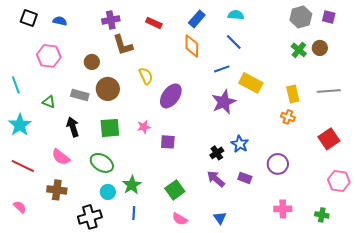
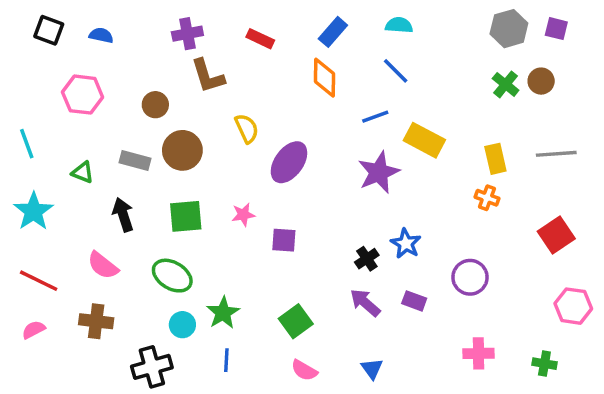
pink semicircle: (20, 207) -> (34, 330), moved, turned -72

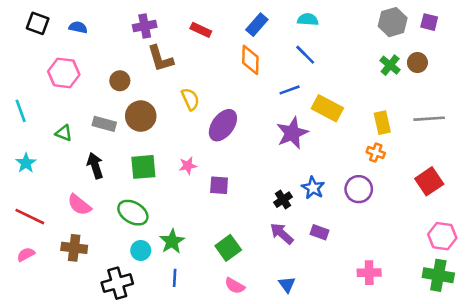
cyan star: (34, 211) -> (26, 163), size x0.7
purple circle: (470, 277) -> (359, 189), moved
green cross: (544, 364) -> (438, 275), moved, size x1.6

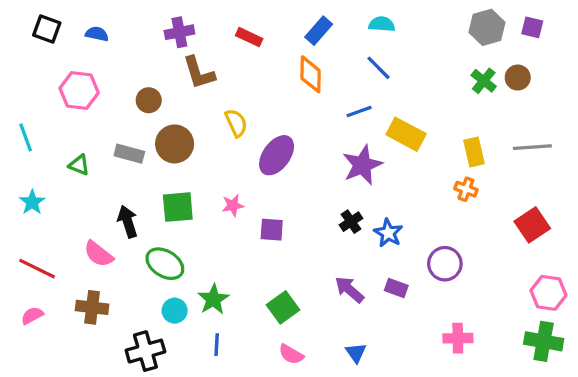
black arrow: (95, 166) -> (128, 222), moved
purple circle: (359, 189) -> (445, 264), moved
black cross: (283, 200) -> (351, 222), moved

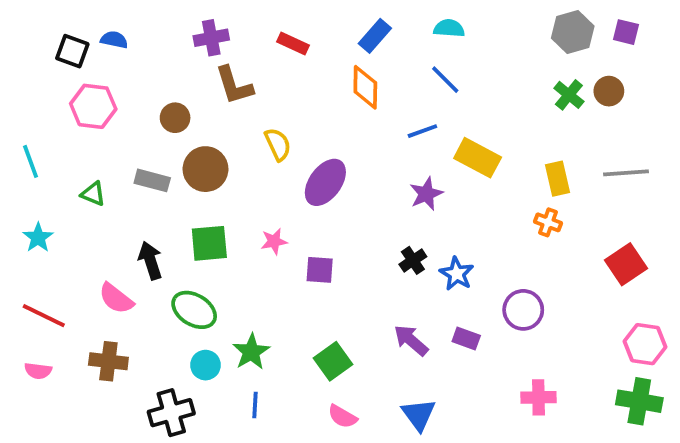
black square: (47, 29) -> (72, 51), moved
purple star: (362, 165) -> (426, 194), size x0.7
pink semicircle: (32, 315) -> (38, 371), turned -145
blue triangle: (356, 353) -> (419, 415), size x1.4

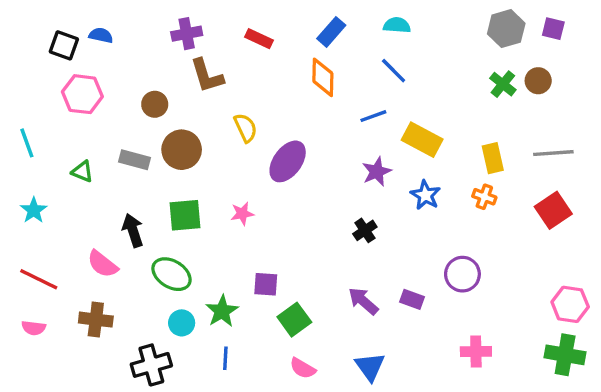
red square: (626, 264) -> (553, 210), moved
purple square: (320, 270) -> (266, 284), moved
blue star: (457, 274) -> (425, 195), moved

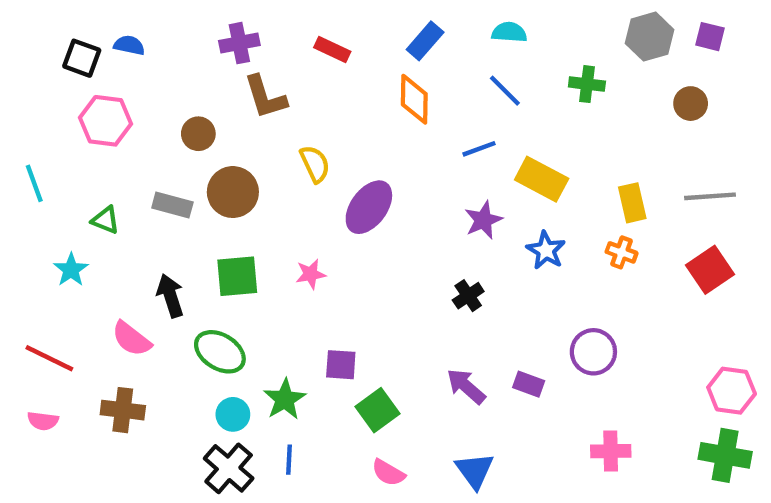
green cross: (503, 84) -> (587, 84), moved, turned -32
cyan star: (34, 210) -> (71, 270), moved
black cross: (151, 365) -> (229, 468), moved, turned -33

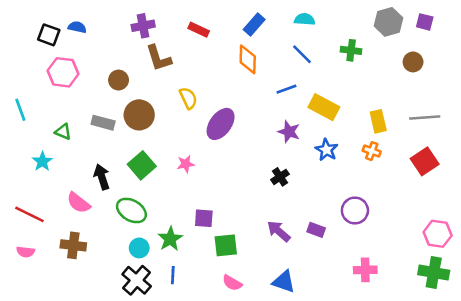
purple star: (483, 220) -> (289, 132), turned -30
green square: (237, 276) -> (142, 165), turned -36
green square: (378, 410) -> (226, 245), turned 30
blue triangle: (475, 471) -> (284, 282), turned -35

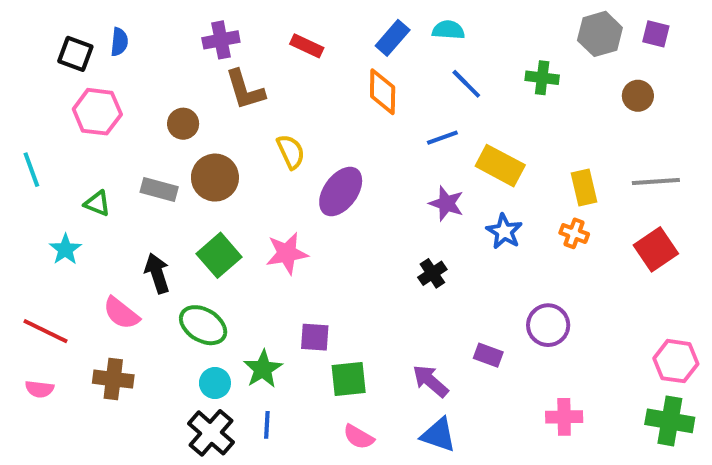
cyan semicircle: (305, 19) -> (448, 30), moved
blue semicircle: (77, 27) -> (119, 42), turned 84
pink star: (186, 164) -> (287, 253), size x1.5
purple arrow: (279, 231) -> (430, 381), moved

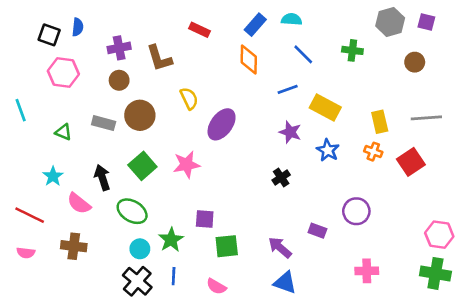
purple cross: (221, 40) -> (119, 48), moved
cyan star: (65, 249) -> (53, 176), moved
red square: (656, 249) -> (411, 162), moved
pink semicircle: (359, 437) -> (216, 286), moved

